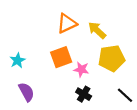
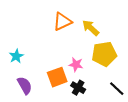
orange square: (61, 57) -> (57, 77), moved

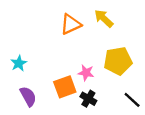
yellow arrow: (91, 28) -> (104, 18), moved

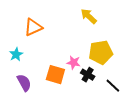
orange triangle: (71, 24) -> (33, 27), moved
orange square: (65, 87) -> (55, 75), turned 36
black cross: (88, 99) -> (88, 75), moved

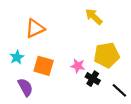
orange square: (55, 75) -> (44, 66), moved

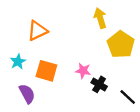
yellow arrow: (94, 17) -> (100, 18), turned 30
yellow pentagon: (107, 55) -> (121, 44), moved, turned -30

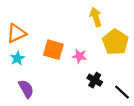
orange triangle: (37, 31) -> (16, 33), moved
orange square: (46, 71) -> (53, 50), moved
pink star: (83, 71) -> (79, 56), moved

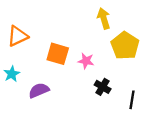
cyan star: (17, 58) -> (12, 74), moved
purple semicircle: (26, 89) -> (39, 90), moved, turned -84
black line: (122, 92) -> (132, 100), turned 56

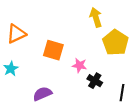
pink star: (86, 61) -> (79, 65), moved
purple semicircle: (39, 90) -> (42, 94), moved

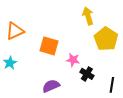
purple semicircle: (42, 94) -> (51, 86), moved

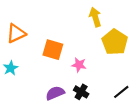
black cross: (87, 74) -> (81, 92), moved
black line: (112, 85) -> (121, 92), turned 42

